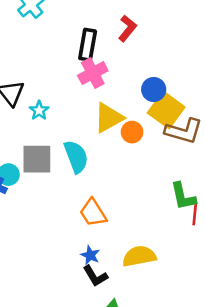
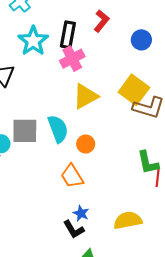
blue circle: (154, 89) -> (141, 40), moved
cyan star: (39, 110) -> (33, 41), moved, size x1.8
orange circle: (132, 132) -> (86, 144), moved
blue star: (90, 255) -> (81, 213), moved
yellow semicircle: (139, 256) -> (128, 220), moved

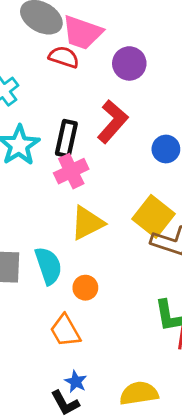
red L-shape: (101, 21) -> (113, 121), size x1.4

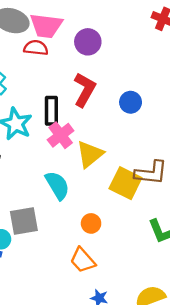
yellow square: (153, 216) -> (125, 183), moved
yellow triangle: (87, 223) -> (90, 154), moved
cyan semicircle: (48, 266) -> (57, 185), moved

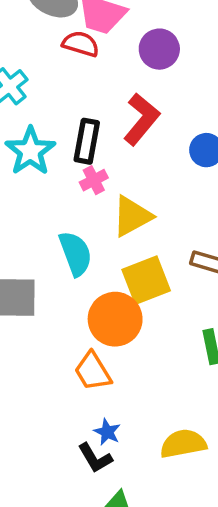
pink cross: (61, 135) -> (94, 180), size x0.7
yellow square: (125, 183) -> (146, 280), moved, turned 32
orange circle: (91, 223) -> (115, 319), size x1.8

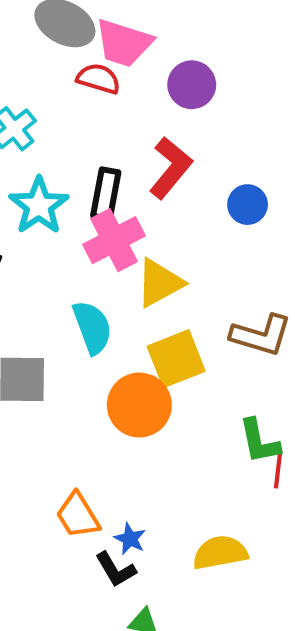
pink cross: (94, 180) -> (114, 240), size x1.8
orange trapezoid: (93, 371) -> (78, 516), moved

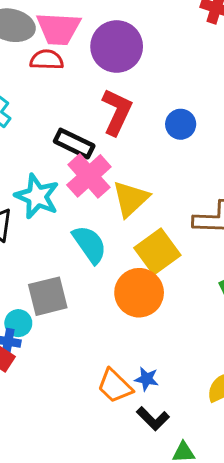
purple circle: (192, 85) -> (117, 46), size x1.4
black rectangle: (106, 194) -> (74, 144), turned -60
cyan star: (39, 206) -> (37, 196), moved
blue star: (130, 539) -> (147, 379), moved

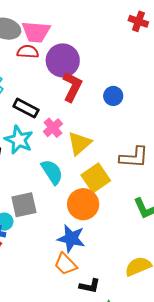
purple circle: (117, 46) -> (63, 60), moved
black rectangle: (74, 144) -> (26, 108), moved
pink cross: (89, 176) -> (53, 128), size x0.7
blue star: (147, 379) -> (71, 238), moved, size x1.8
black L-shape: (153, 419) -> (90, 286), turned -35

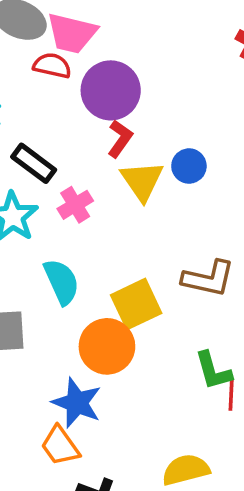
red L-shape: (72, 87) -> (120, 139), size x0.7
yellow triangle: (79, 143) -> (142, 181), moved, turned -32

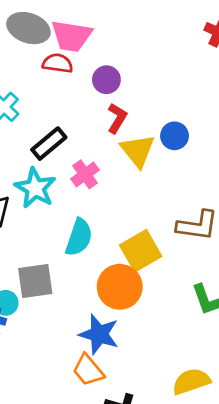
purple circle: (111, 90) -> (106, 80), size x0.6
black rectangle: (34, 163) -> (49, 144), turned -72
cyan semicircle: (62, 282) -> (79, 237), turned 48

